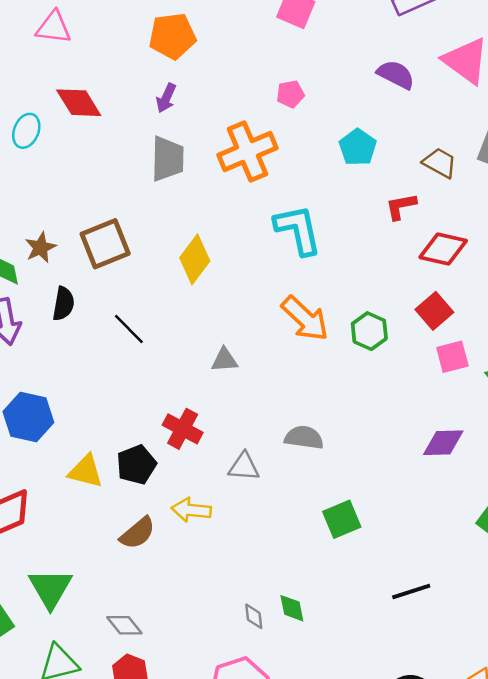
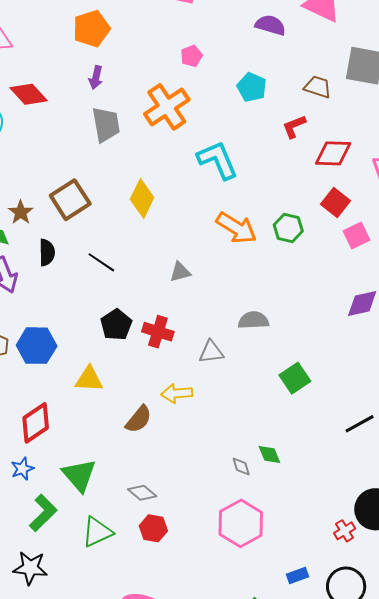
black pentagon: (136, 465) -> (116, 325), moved

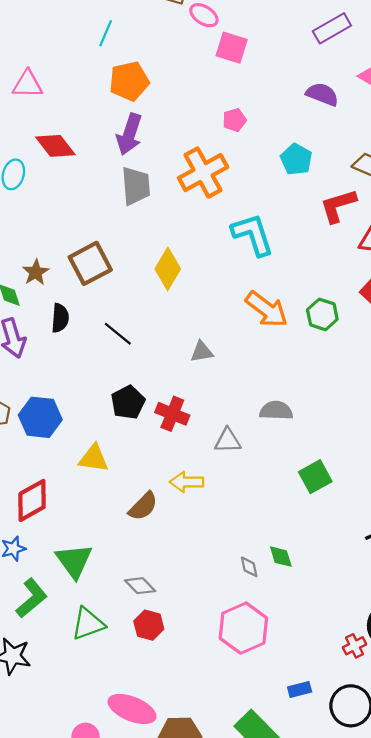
purple arrow: (96, 78) -> (129, 134), size x1.6
red L-shape: (294, 127) -> (338, 206), size x1.4

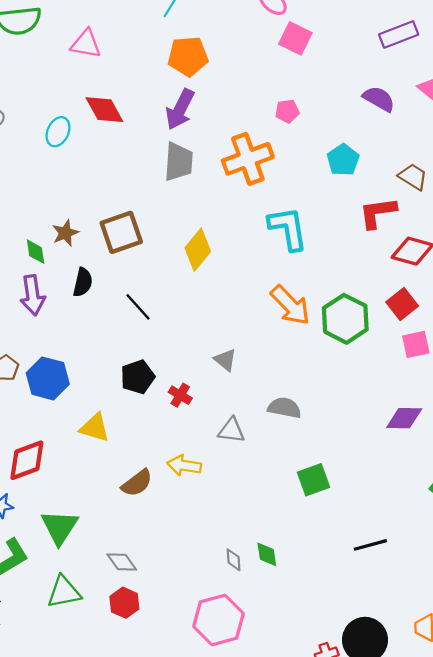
green hexagon: (322, 314) -> (345, 319), size x1.5
gray triangle: (202, 352) -> (225, 360), moved, turned 40
red cross: (172, 414) -> (180, 395), size x0.7

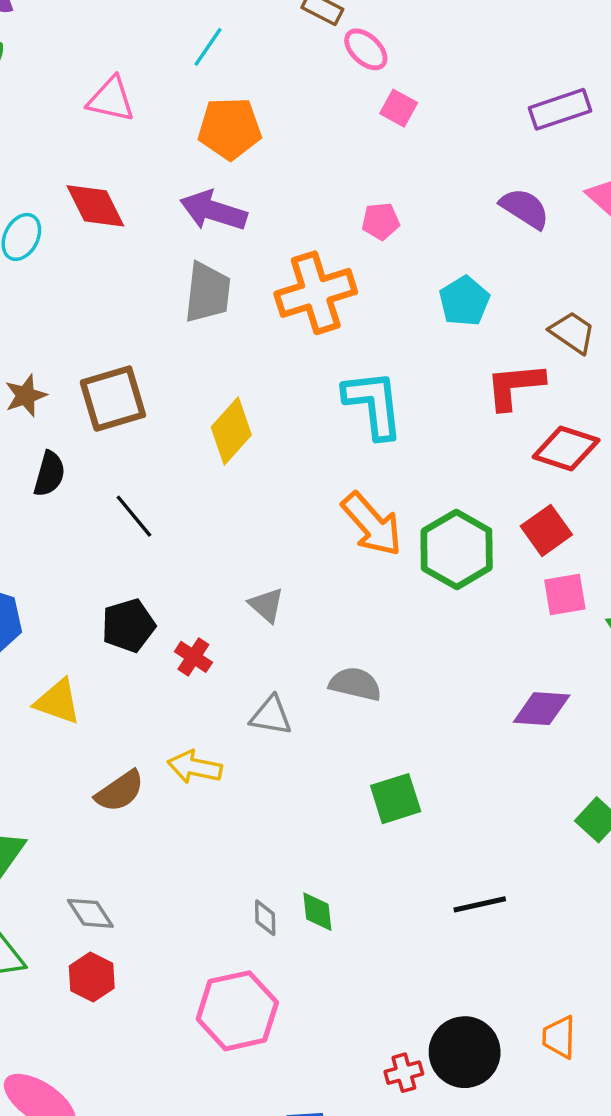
pink square: (295, 38) -> (399, 108), size x0.7
pink triangle: (86, 44) -> (111, 99), moved
purple arrow: (180, 109) -> (213, 211), turned 78

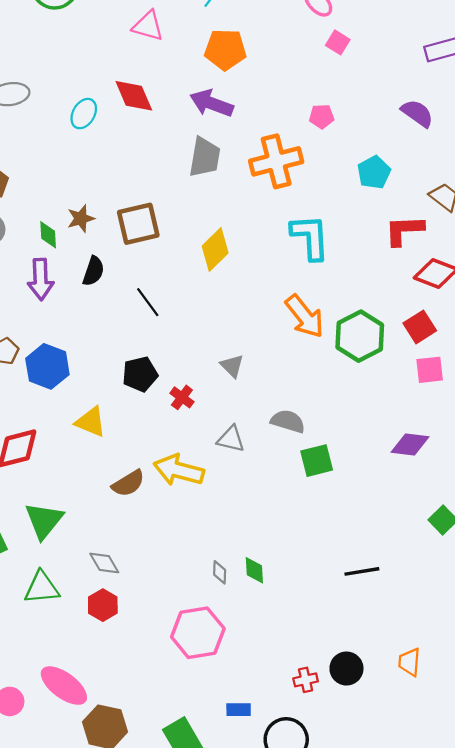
yellow arrow: (195, 767) -> (179, 470), size x1.4
green square: (396, 799) -> (317, 461), moved
black circle: (465, 1052) -> (346, 669), size x0.7

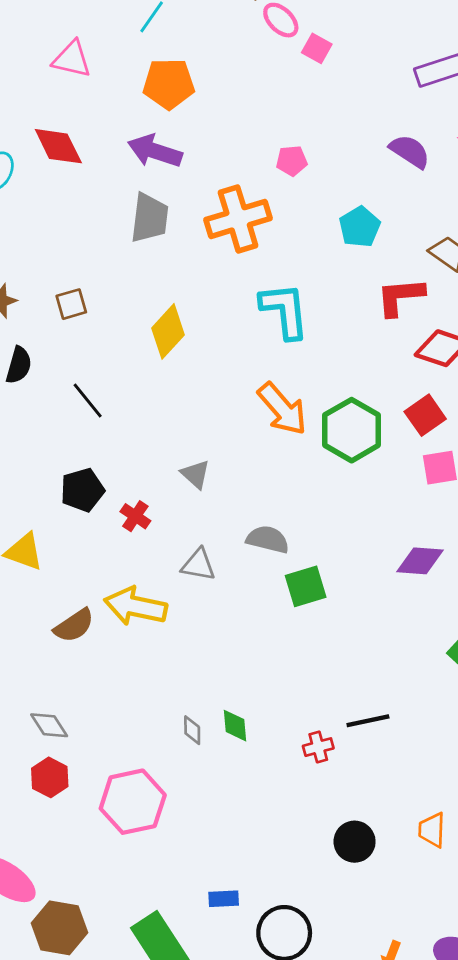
pink square: (338, 42) -> (317, 48), moved
brown square: (138, 224) -> (71, 304), size x0.6
pink hexagon: (198, 633) -> (133, 802), moved
red cross: (306, 680) -> (318, 747), moved

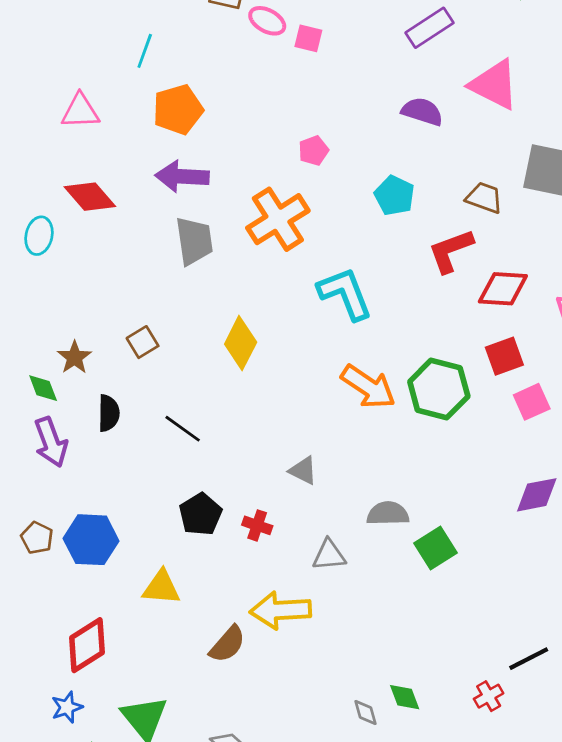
red square: (425, 415) -> (504, 356), turned 30

